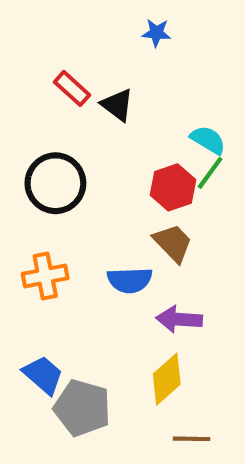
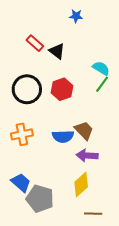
red hexagon: (173, 187) -> (62, 89), moved
brown trapezoid: (173, 243) -> (84, 130), moved

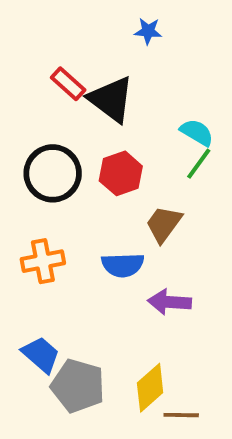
black triangle: (57, 51) -> (111, 99), size x1.5
brown trapezoid: (84, 130) -> (164, 224), moved, turned -100
yellow diamond: (81, 185) -> (150, 388), moved

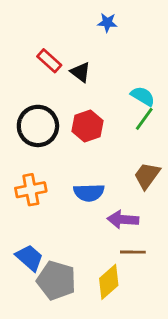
black triangle: (111, 99) -> (80, 72), size x0.6
brown trapezoid: (164, 224) -> (147, 176), moved
brown line: (181, 415) -> (133, 252), moved

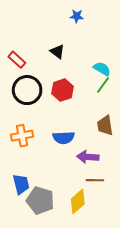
red rectangle: (49, 61) -> (17, 60), moved
brown trapezoid: (147, 176) -> (105, 125), turned -45
blue trapezoid: (29, 258) -> (21, 184), turned 35

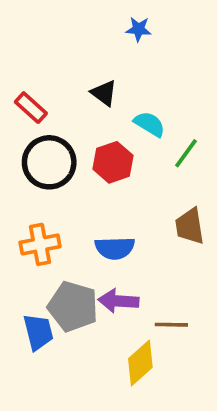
cyan semicircle: (102, 69) -> (149, 124), moved
purple arrow: (88, 157) -> (118, 301), moved
gray pentagon: (40, 200) -> (73, 306), moved

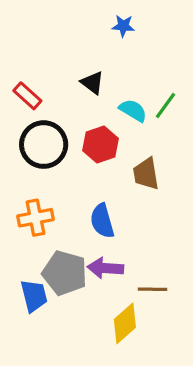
green line: (186, 153) -> (166, 106), moved
brown trapezoid: (190, 226) -> (146, 174), moved
blue semicircle: (115, 248) -> (102, 221), turned 76

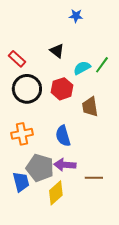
cyan semicircle: (133, 110) -> (82, 68), turned -60
yellow diamond: (125, 323) -> (56, 193), moved

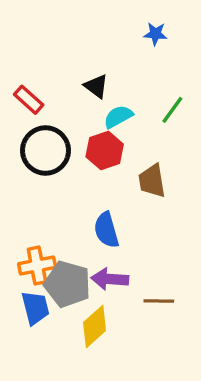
blue star: (76, 16) -> (155, 34), moved
cyan semicircle: (82, 68) -> (118, 117), moved
orange cross: (22, 134) -> (37, 266), moved

